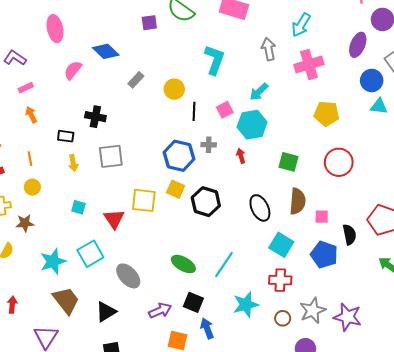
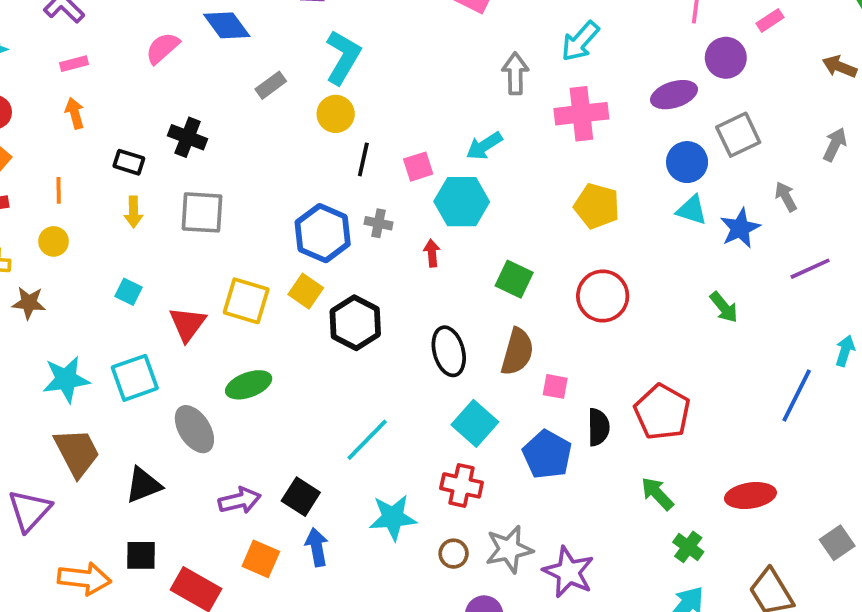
purple ellipse: (358, 45) -> (674, 95), turned 40
cyan L-shape: (214, 60) -> (343, 57), moved
green ellipse: (183, 264) -> (249, 385), moved, turned -60

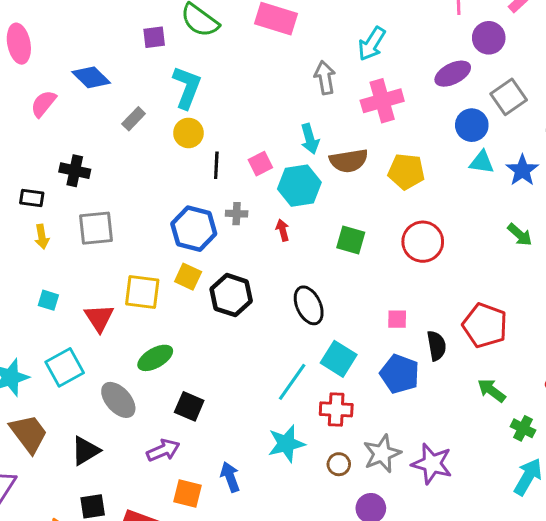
cyan arrow: (484, 146) -> (310, 139), turned -64
brown semicircle: (517, 352) -> (349, 161), moved, turned 75
cyan line: (367, 440) -> (292, 382), moved
black square: (301, 497) -> (189, 406), moved

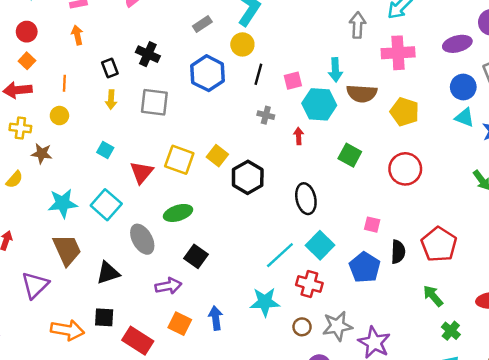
black rectangle: (32, 198) -> (110, 68), turned 48
blue hexagon: (194, 229) -> (208, 73), moved
cyan square: (65, 367) -> (106, 205), turned -32

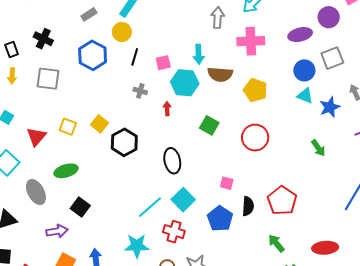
yellow square: (179, 160) -> (68, 127), size x0.7

